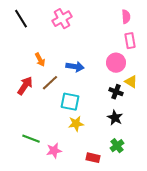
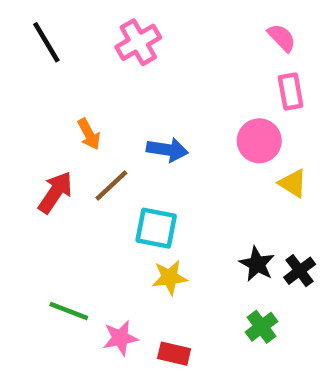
pink semicircle: (126, 17) -> (282, 38), turned -40
black cross: (116, 92) -> (300, 271), moved, turned 32
red rectangle: (93, 158) -> (174, 354), moved

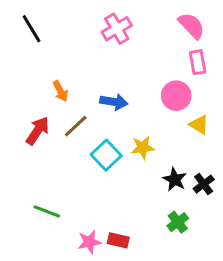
pink semicircle: (282, 38) -> (191, 26), size x1.4
pink cross: (138, 42) -> (117, 29), moved
cyan square: (156, 228) -> (106, 155), turned 36
yellow star: (170, 277) -> (143, 147), moved
pink star: (120, 338) -> (89, 242), moved

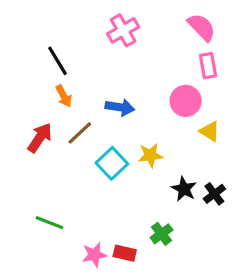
black line: (32, 29) -> (57, 61), moved
green cross: (178, 222) -> (162, 234), moved

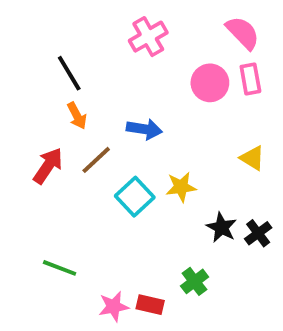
pink circle: (186, 101) -> (210, 83), moved

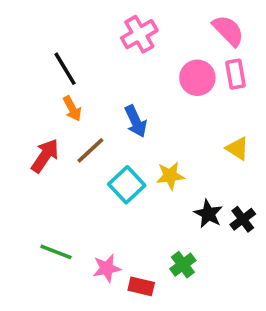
blue arrow: (144, 129) -> (136, 121), turned 56
pink star: (114, 307) -> (107, 268), moved

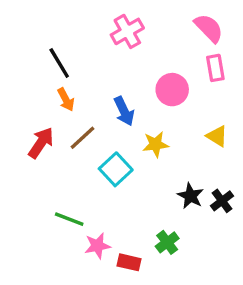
pink circle: (197, 78) -> (172, 90), moved
yellow star: (170, 176) -> (156, 144), moved
green line: (56, 252) -> (69, 219), moved

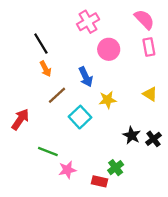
pink circle: (172, 90) -> (109, 49), moved
red arrow: (41, 143) -> (20, 119), moved
red rectangle: (129, 262) -> (100, 181), moved

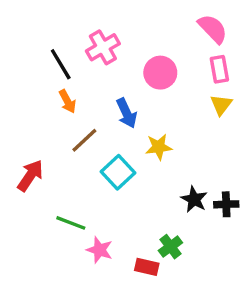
pink cross: (88, 22) -> (103, 47), moved
yellow triangle: (150, 94) -> (221, 105), moved, turned 35
black cross: (153, 139) -> (226, 204), turned 35
pink star: (67, 170) -> (100, 250), turned 30

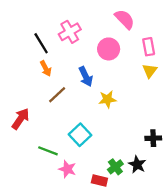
pink semicircle: (213, 29) -> (125, 19), moved
cyan square: (118, 172) -> (80, 135), moved
black star: (194, 199) -> (137, 165), moved

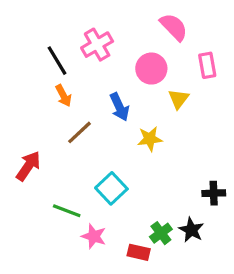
yellow triangle: (150, 71) -> (179, 99), moved

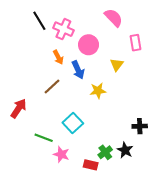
pink cross: (97, 45) -> (63, 29), turned -36
black line: (57, 61) -> (39, 21), moved
pink circle: (151, 69) -> (89, 45), moved
orange arrow: (63, 96) -> (58, 57), moved

